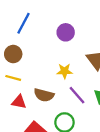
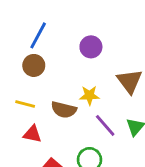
brown circle: (13, 54) -> (34, 65), moved
brown semicircle: (44, 95) -> (64, 110), moved

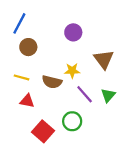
blue line: (38, 35) -> (19, 23), moved

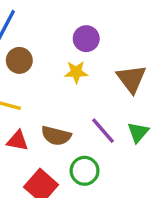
yellow star: (72, 71) -> (76, 72), moved
brown semicircle: (52, 82) -> (56, 136), moved

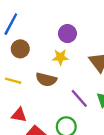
brown semicircle: (56, 136) -> (46, 80), moved
red triangle: (18, 141) -> (19, 115), moved

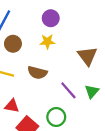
purple circle: (67, 34) -> (51, 18), moved
yellow star: (60, 57) -> (47, 42), moved

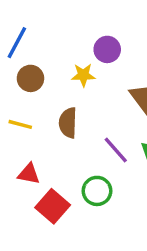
purple circle: (51, 18) -> (107, 49), moved
brown semicircle: (37, 73) -> (68, 123), turned 78

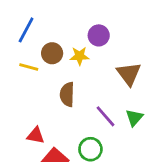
brown circle: (30, 78) -> (52, 53), moved
yellow line: (20, 124) -> (29, 67), moved

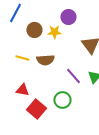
yellow line: (29, 67) -> (22, 58), moved
brown semicircle: (67, 94) -> (45, 60), turned -96

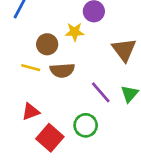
brown circle: (34, 30) -> (47, 44), moved
red triangle: (22, 90) -> (31, 112), turned -32

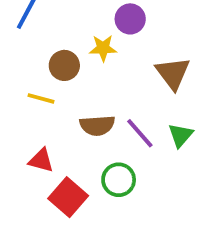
brown semicircle: (62, 70) -> (97, 126), moved
red triangle: (31, 112) -> (41, 160), turned 36

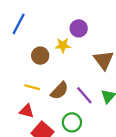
yellow line: (41, 98) -> (32, 87), moved
brown semicircle: (97, 126) -> (59, 91), turned -42

